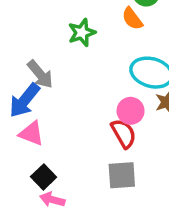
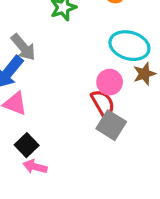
gray square: (122, 175) -> (111, 125), moved, turned 36

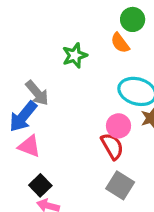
gray square: (111, 125) -> (120, 185), moved

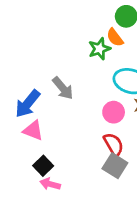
green star: (75, 55) -> (99, 49), moved
gray arrow: (37, 93) -> (63, 88), moved
red semicircle: (112, 146) -> (114, 145), moved

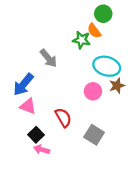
green star: (99, 49) -> (82, 40), turned 30
gray arrow: (63, 88) -> (48, 58), moved
red semicircle: (114, 145) -> (63, 118), moved

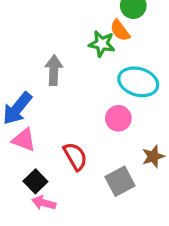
gray arrow: (48, 58) -> (54, 70), turned -138
brown star: (117, 86) -> (153, 156), moved
gray square: (94, 135) -> (120, 181), turned 30

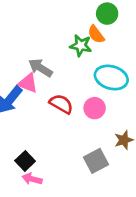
gray arrow: (54, 70) -> (40, 68), turned -60
pink triangle: (24, 140) -> (28, 83), moved
red semicircle: (75, 156) -> (61, 104), moved, turned -30

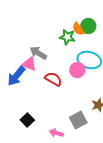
green circle: (107, 14) -> (88, 26), moved
pink circle: (95, 108) -> (77, 70), moved
pink arrow: (32, 179) -> (56, 133), moved

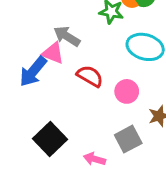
pink circle: (77, 70) -> (127, 91), moved
black square: (27, 120) -> (50, 139), size x1.5

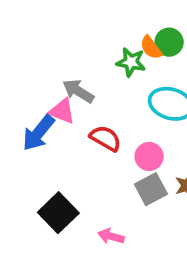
gray square: (128, 139) -> (151, 189), moved

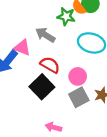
gray arrow: (78, 91) -> (45, 35), moved
black square: (58, 213) -> (42, 87), moved

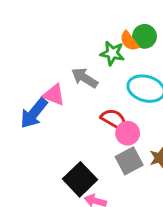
red semicircle: (50, 65) -> (114, 119), moved
black square: (42, 87) -> (80, 179), moved

